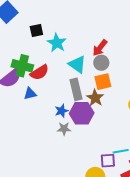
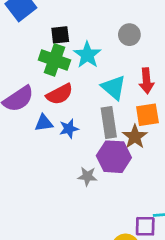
red arrow: (100, 48) -> (147, 81), moved, turned -48
gray circle: (101, 63) -> (129, 35), moved
green cross: (22, 66) -> (54, 60), moved
blue star: (62, 111) -> (69, 129), moved

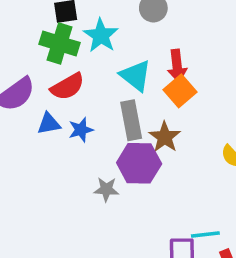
orange square: (147, 115) -> (180, 91), moved, turned -30

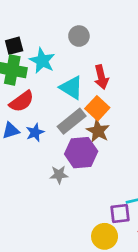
orange square: (180, 91) -> (97, 108), moved
gray rectangle: (131, 120) -> (72, 121), turned 68

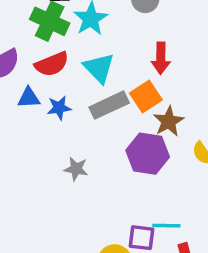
cyan triangle: (71, 88) -> (99, 68), moved
brown star: (98, 131) -> (169, 121), moved
purple hexagon: (81, 153) -> (148, 154), moved

